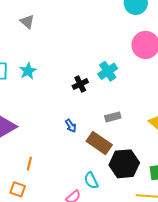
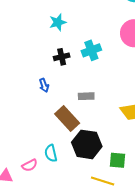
cyan star: (28, 71) -> (58, 22), moved
blue arrow: (71, 126) -> (44, 85), moved

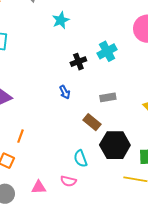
cyan star: (58, 22) -> (61, 20), moved
brown rectangle: (67, 119) -> (92, 122), size x0.7
pink semicircle: (30, 165) -> (68, 181), moved, turned 49

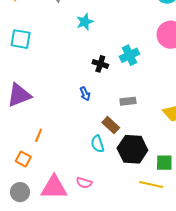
black cross: (78, 62) -> (100, 64), turned 35
cyan semicircle: (80, 159) -> (97, 144), moved
pink triangle: (39, 187) -> (54, 187), size x1.8

